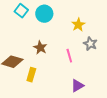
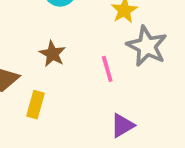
gray star: (90, 44) -> (147, 46), size x1.5

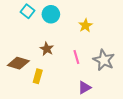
gray star: (147, 46) -> (104, 60), moved

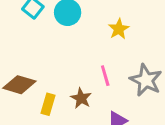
brown star: (47, 49) -> (81, 98), moved

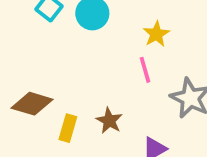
pink line: (105, 76) -> (145, 70), moved

